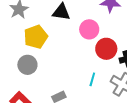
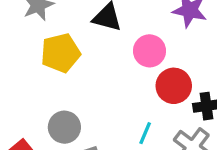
gray circle: (27, 65) -> (64, 127), moved

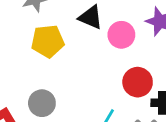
pink circle: (150, 51) -> (121, 35), moved

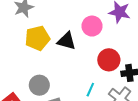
black triangle: (91, 17) -> (67, 41), moved

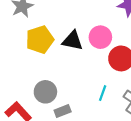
pink circle: (92, 26) -> (100, 37), moved

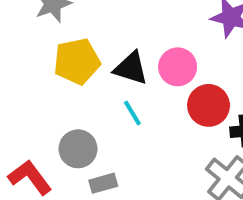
cyan line: (103, 93) -> (132, 113), moved, turned -56

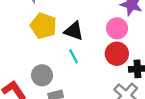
yellow pentagon: (77, 61) -> (43, 26), turned 30
pink circle: (178, 67) -> (117, 28), moved

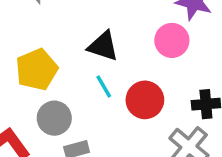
yellow pentagon: (43, 26) -> (37, 70), moved, turned 30
red circle: (117, 54) -> (145, 100), moved

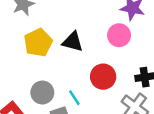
yellow pentagon: (37, 70) -> (38, 43), moved
cyan line: (104, 87) -> (74, 98), moved

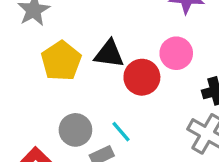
pink circle: (119, 35) -> (176, 53), moved
red circle: (103, 77) -> (142, 77), moved

